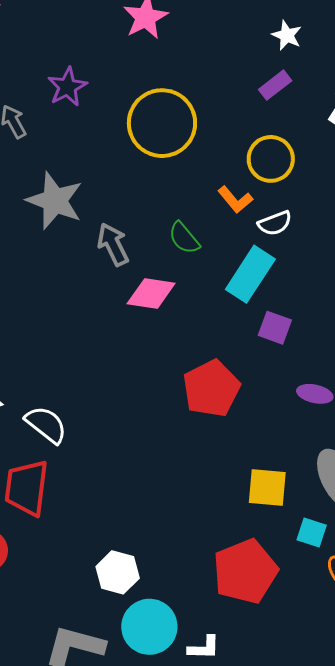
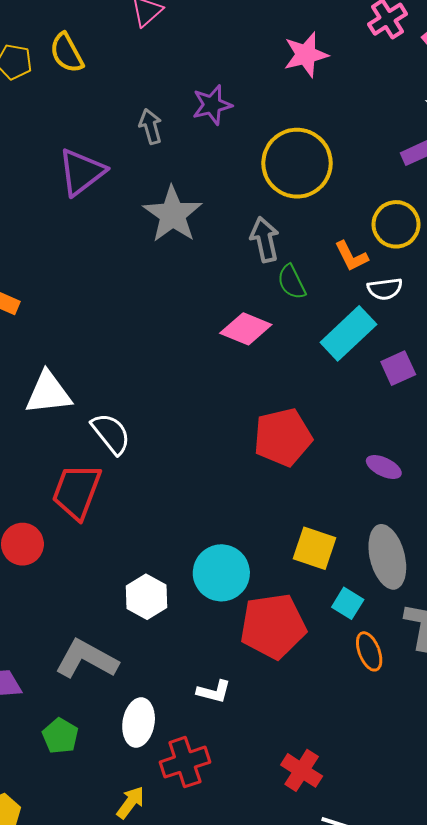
gray arrow: (113, 244) -> (265, 240), moved
purple square: (275, 328) -> (398, 368), moved, turned 32
cyan circle: (149, 627) -> (221, 573), moved

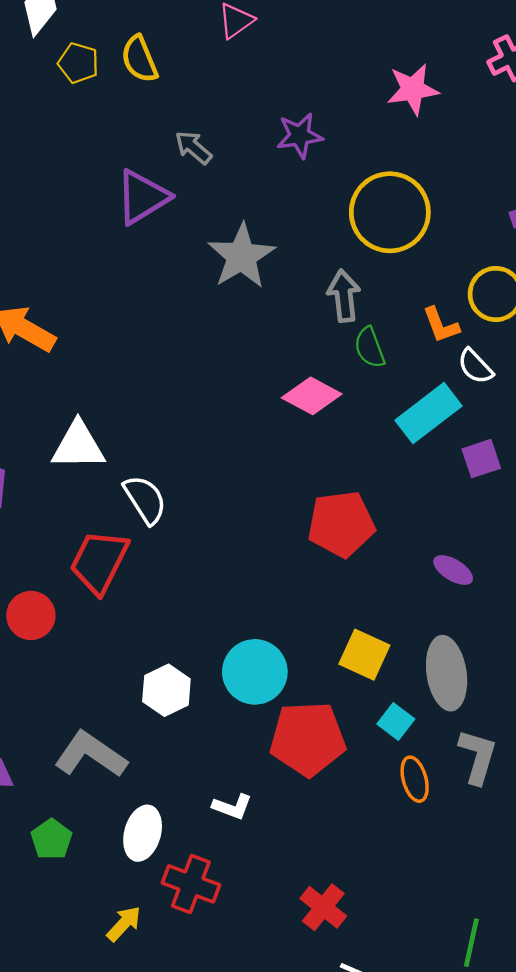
gray arrow: (151, 126) -> (193, 147), moved, turned -40
white semicircle: (385, 289) -> (475, 366), turned 48
red cross: (185, 762) -> (191, 884), turned 33

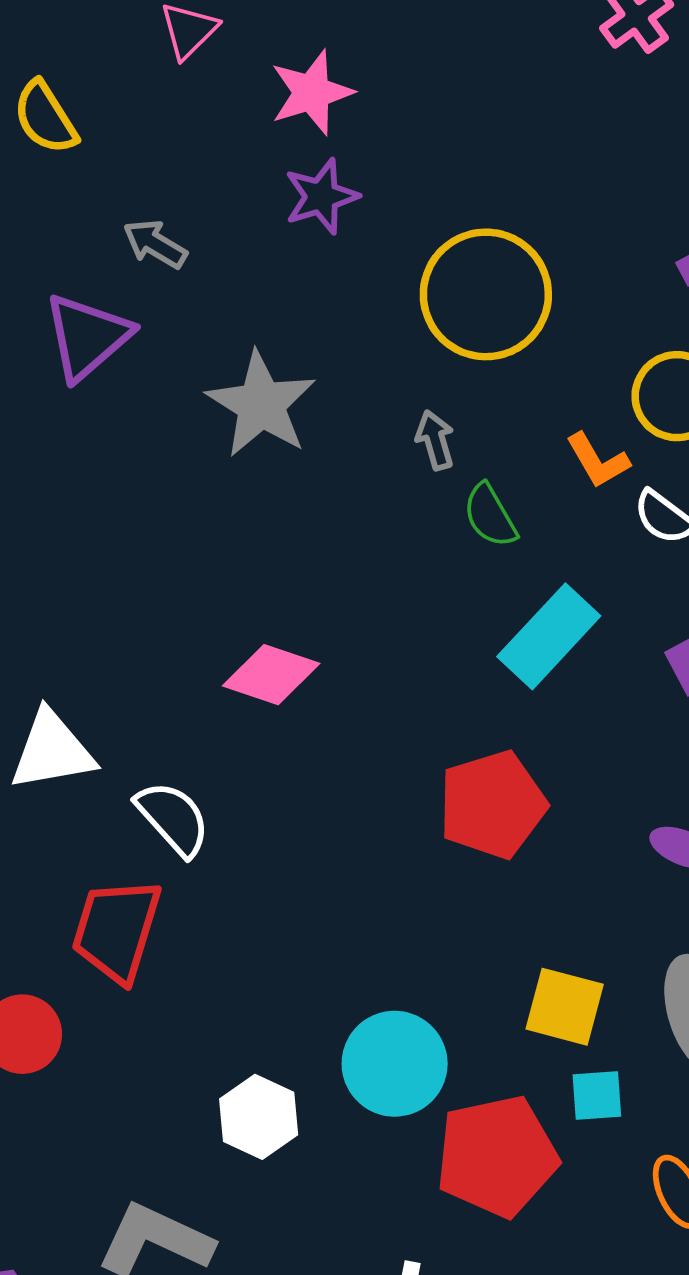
pink star: (413, 89) -> (312, 93), moved
gray arrow: (344, 296) -> (435, 440), size x0.7
pink diamond: (312, 396) -> (271, 675), moved
cyan rectangle: (428, 413) -> (549, 636), moved
cyan square: (396, 722) -> (597, 1096), moved, turned -32

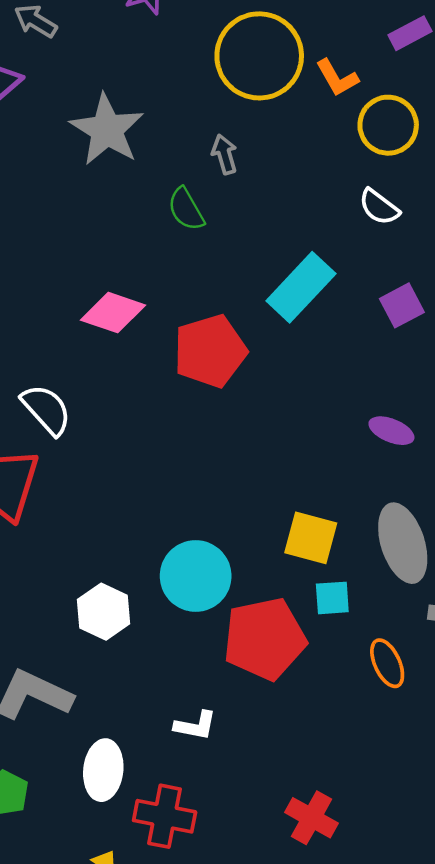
orange L-shape: (598, 461) -> (337, 78), moved
green semicircle: (490, 516) -> (186, 209), moved
red pentagon: (492, 805) -> (210, 351), moved

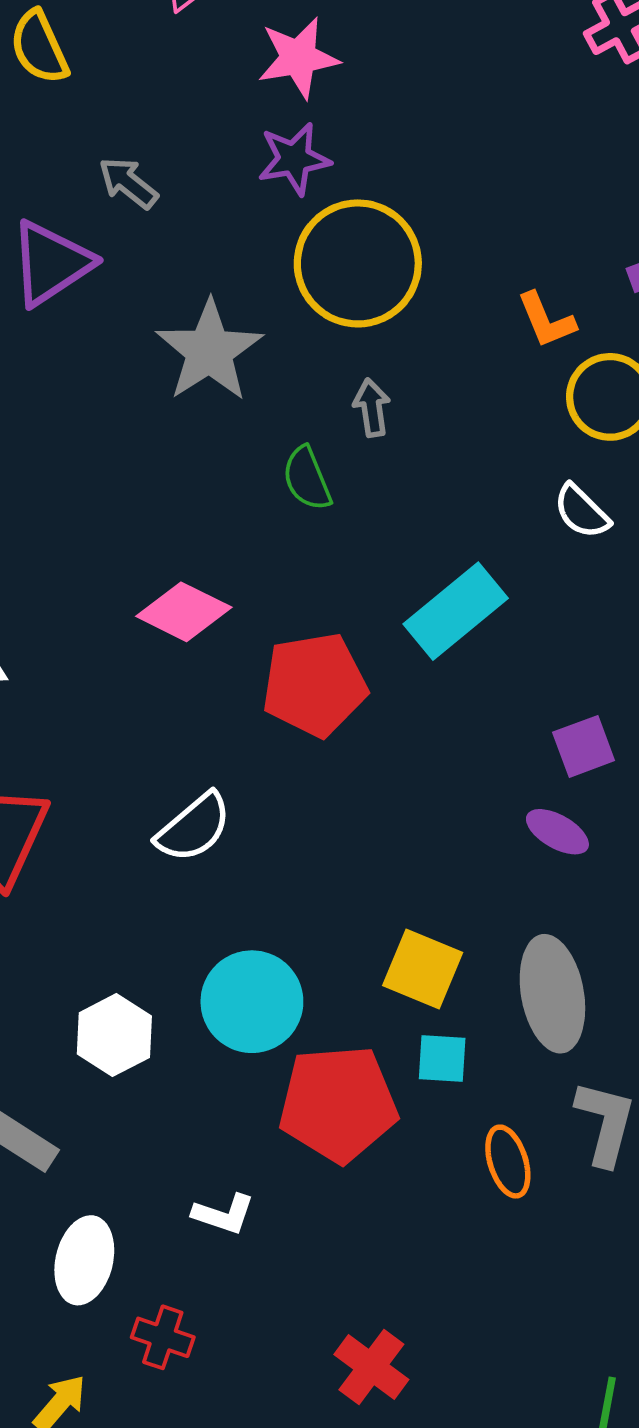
yellow circle: (259, 56) -> (358, 263), moved
purple square: (402, 305) -> (584, 746), moved
white semicircle: (46, 410) -> (194, 828), moved, turned 84
red cross: (165, 816) -> (163, 1337), size x0.7

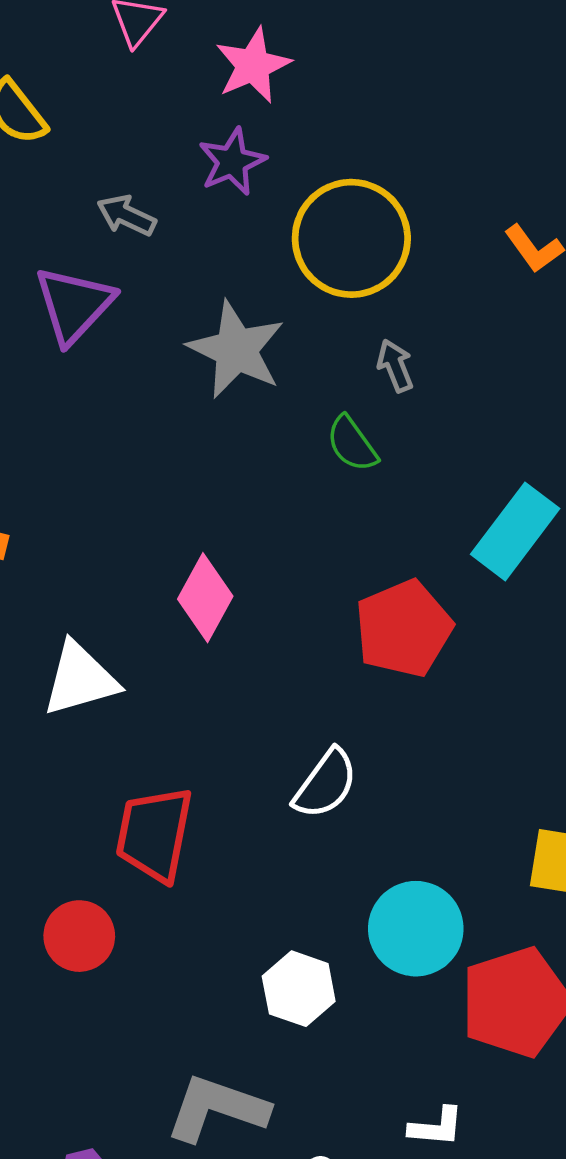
purple star: (294, 159) -> (232, 162), moved
pink diamond: (184, 612) -> (205, 598), moved, turned -74

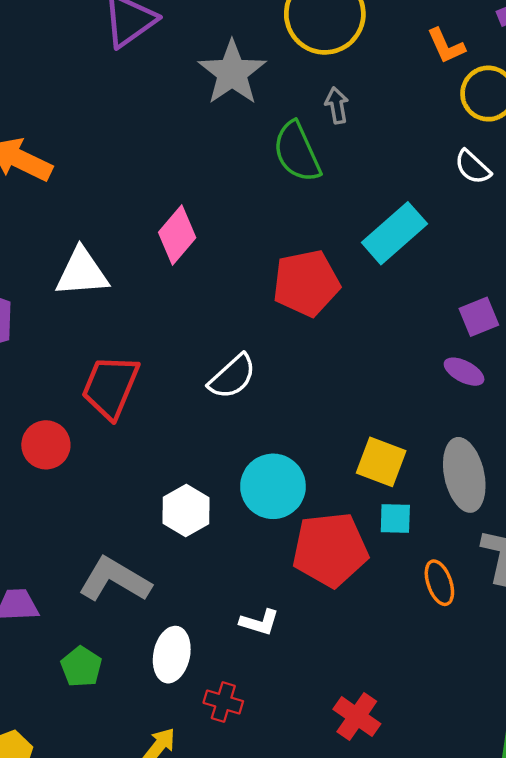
green semicircle: (352, 444) -> (297, 152), size x1.5

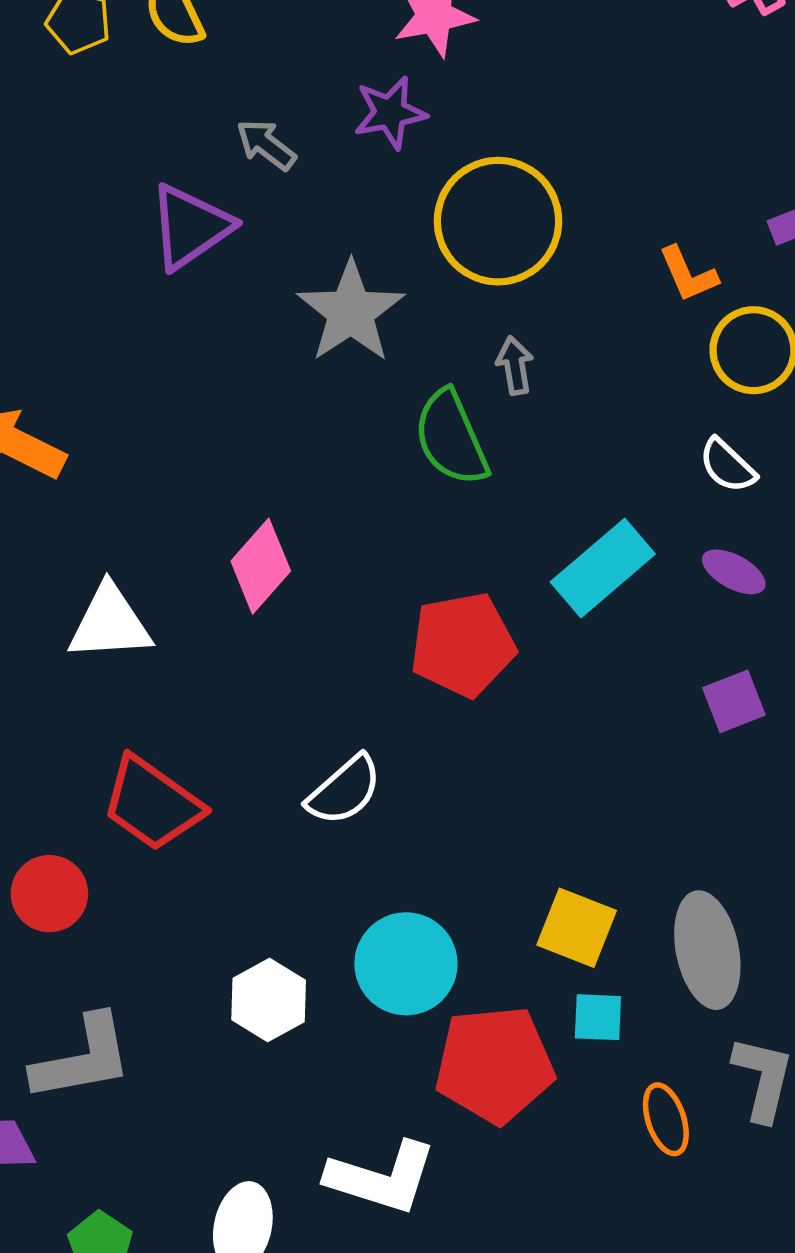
purple ellipse: (464, 372) -> (734, 572), moved
red trapezoid: (110, 387) -> (152, 804), turned -78
gray L-shape: (115, 580) -> (82, 1058), moved, turned 138
white L-shape: (259, 622) -> (382, 1178), size x1.8

